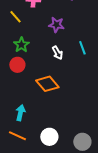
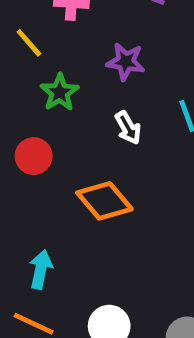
green star: (21, 45) -> (60, 92), moved

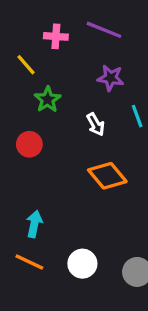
purple star: (126, 62) -> (111, 78), moved
orange diamond: (104, 201) -> (107, 176), moved

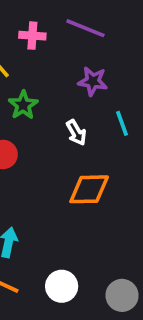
orange diamond: (107, 176) -> (89, 189), turned -51

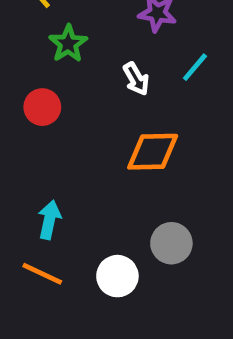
cyan line: (122, 123) -> (195, 67), turned 60
gray circle: (122, 295) -> (171, 243), moved

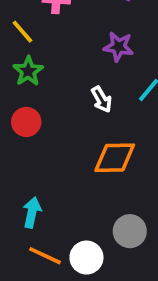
green star: (68, 44) -> (28, 71), moved
orange line: (42, 274) -> (45, 256), moved

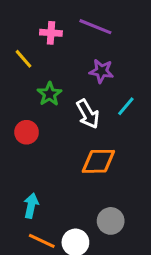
green star: (28, 71) -> (49, 94), moved
white arrow: (102, 99) -> (88, 114), size x1.4

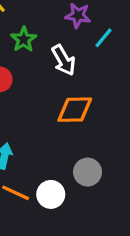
cyan line: (126, 106) -> (104, 38), moved

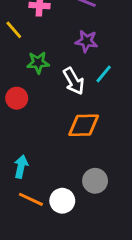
cyan line: (104, 38) -> (104, 74), moved
green star: (24, 39) -> (38, 63), turned 30

